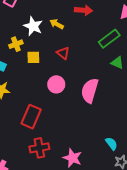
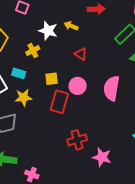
yellow square: (33, 57) -> (52, 79), moved
red rectangle: (31, 117) -> (59, 102), moved
red cross: (39, 148) -> (77, 140), moved

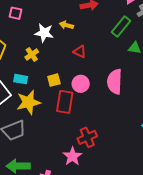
yellow star: (23, 97) -> (28, 102), size x1.4
pink star: (102, 157) -> (72, 156), moved, turned 30

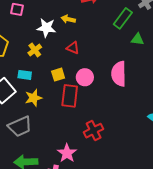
red triangle: (80, 52) -> (73, 48), moved
yellow star: (28, 102) -> (33, 98), size x0.7
pink star: (72, 156) -> (67, 153), moved

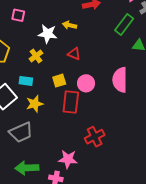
pink star: (67, 153) -> (68, 159), turned -30

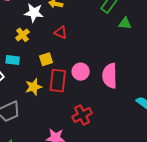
pink semicircle: (120, 80) -> (110, 76), moved
pink circle: (86, 83) -> (81, 72), moved
yellow star: (35, 104) -> (33, 87), moved

